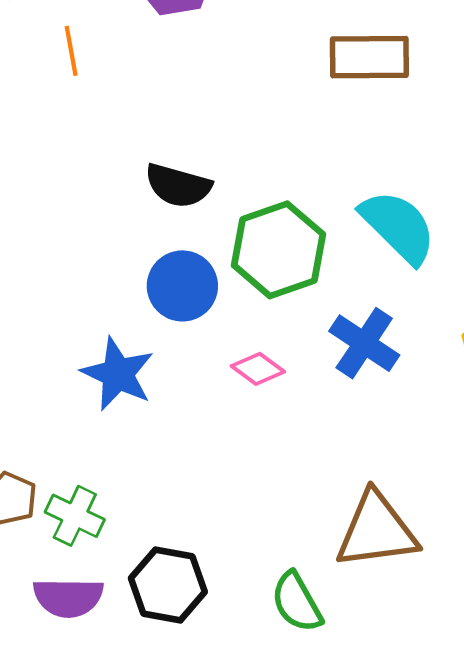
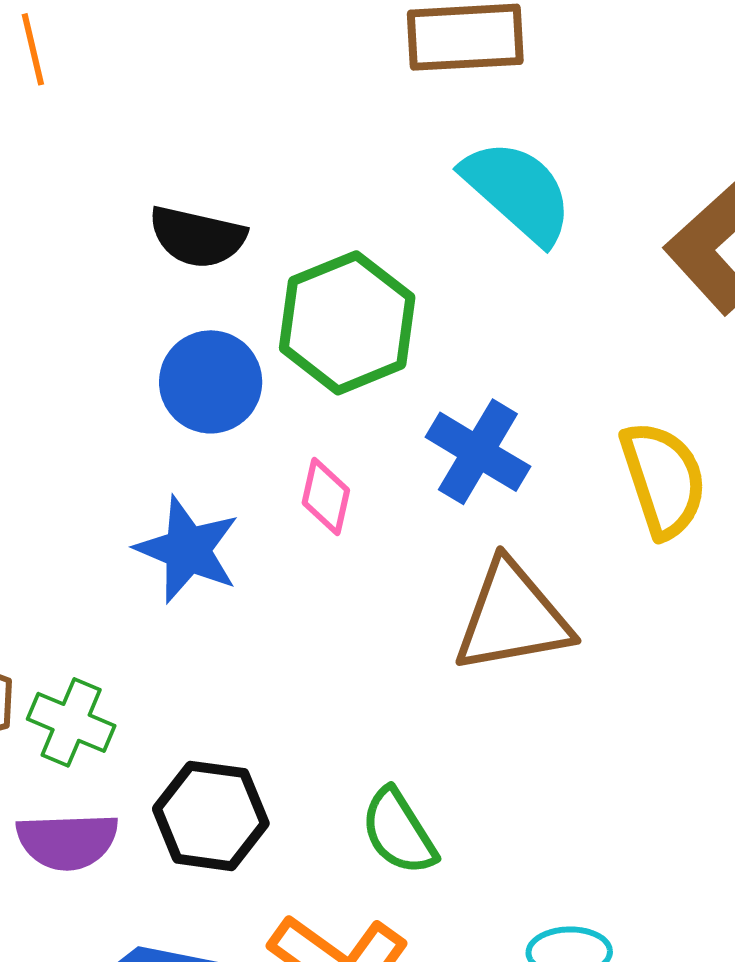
cyan semicircle: (398, 227) -> (518, 191), moved
pink diamond: (258, 369) -> (326, 497), turned 69
blue star: (118, 374) -> (187, 550), moved
brown triangle: (377, 531) -> (512, 617), moved

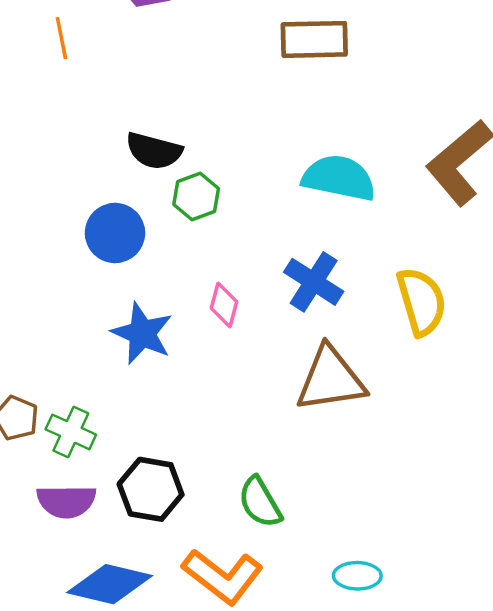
cyan semicircle: (518, 191) -> (339, 178), moved, turned -32
green hexagon: (347, 323) -> (196, 196), moved, size x0.6
blue circle: (211, 382) -> (115, 233), moved

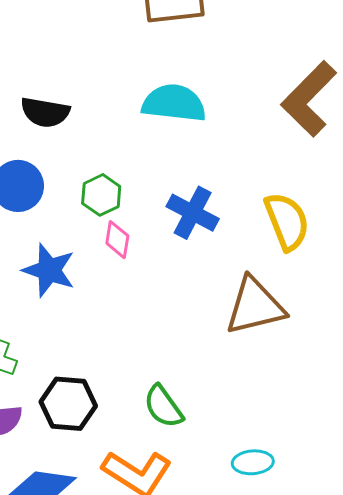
cyan semicircle: (339, 178) -> (174, 103), moved
green hexagon: (196, 196) -> (101, 195), moved
brown triangle: (331, 379) -> (255, 306), moved

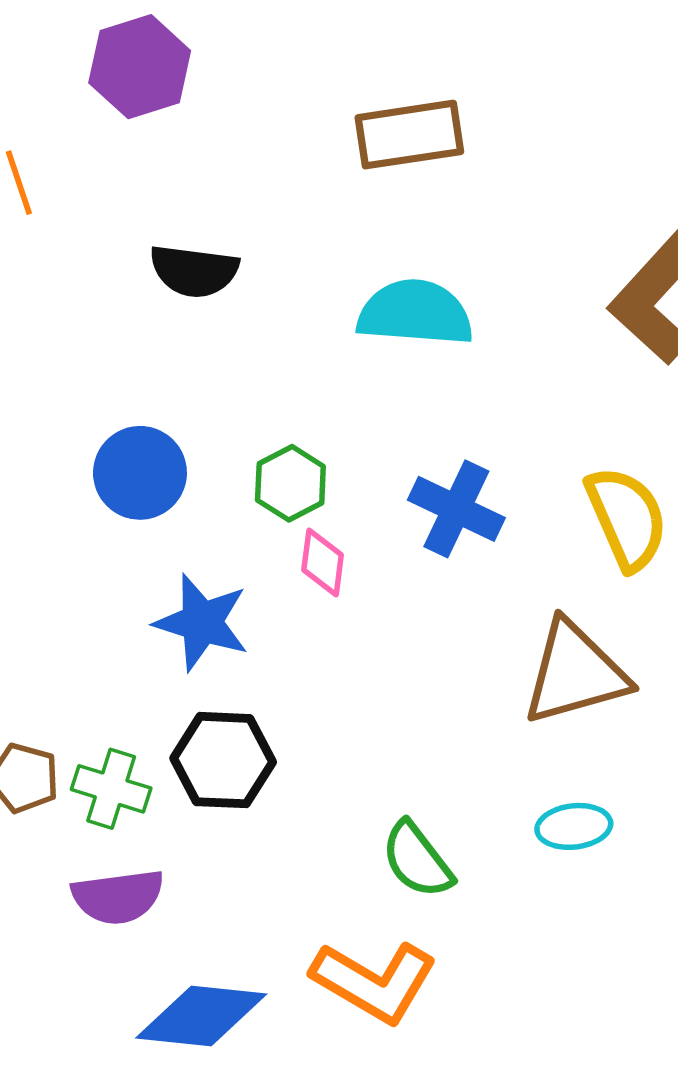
black semicircle: (45, 112) -> (194, 271), moved
black hexagon: (68, 404) -> (223, 760), moved
cyan ellipse: (253, 462) -> (574, 826), moved

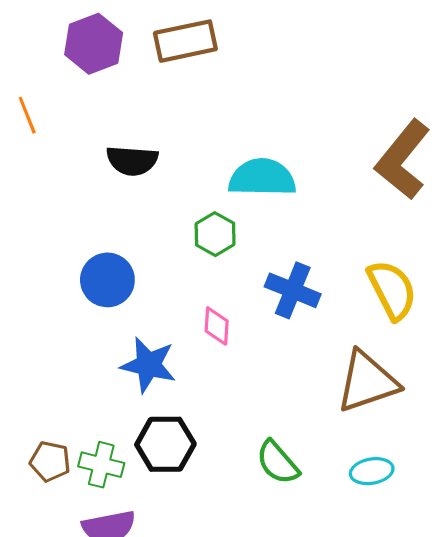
brown rectangle: (409, 135) -> (185, 41), moved
green hexagon: (290, 483) -> (215, 234), moved
green semicircle: (417, 860) -> (278, 462), moved

